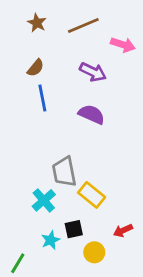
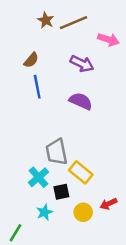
brown star: (37, 23) -> (46, 20), moved
black square: (74, 229) -> (61, 192), moved
yellow circle: (94, 252) -> (83, 212), moved

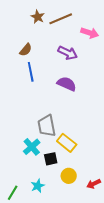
red arrow: (109, 204) -> (94, 184), moved
cyan star: (44, 212) -> (38, 186), moved

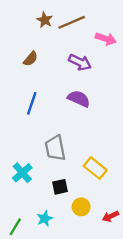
blue line: (31, 72) -> (32, 103), moved, turned 30
yellow rectangle: (67, 143) -> (95, 168), moved
cyan cross: (32, 147) -> (22, 173), moved

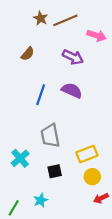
blue line: (32, 103) -> (41, 95), moved
yellow rectangle: (95, 168) -> (87, 154), turned -60
yellow circle: (81, 207) -> (92, 177), moved

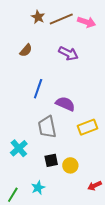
pink arrow: (97, 36) -> (86, 22), moved
purple semicircle: (72, 90) -> (65, 104), moved
yellow rectangle: (87, 154) -> (88, 127), moved
yellow circle: (92, 177) -> (70, 165), moved

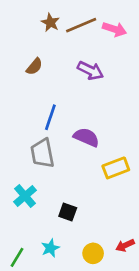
gray trapezoid: (47, 127) -> (42, 153), moved
black square: (51, 160) -> (68, 212), turned 32
yellow circle: (70, 165) -> (93, 253), moved

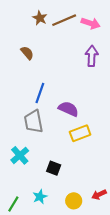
brown semicircle: (34, 67) -> (27, 53), turned -80
purple arrow: (90, 71) -> (92, 56), moved, turned -114
yellow rectangle: (116, 168) -> (80, 133), moved

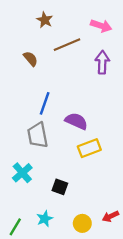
brown line: (64, 20) -> (67, 45), moved

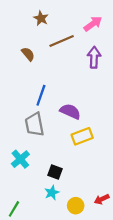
pink arrow: (101, 26) -> (93, 24), turned -54
cyan star: (45, 219) -> (52, 193), moved

